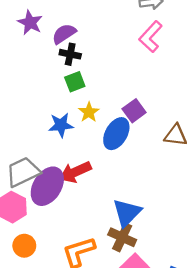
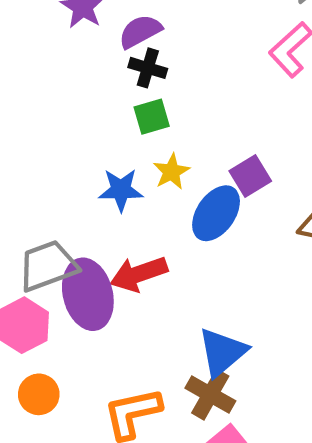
purple ellipse: (47, 186) -> (88, 294), turned -51

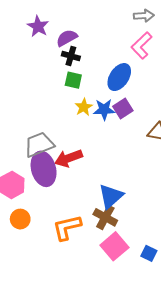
green square: (152, 117) -> (73, 80), turned 30
blue star: (121, 190) -> (104, 109), moved
blue ellipse: (216, 213) -> (119, 77), moved
gray trapezoid: (48, 266) -> (39, 145), moved

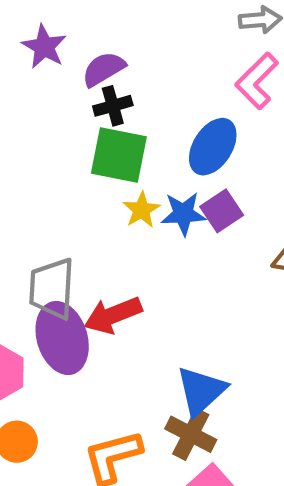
black cross: (71, 56) -> (113, 106), turned -30
green square: (73, 80) -> (119, 155), size x1.6
gray trapezoid: (39, 145) -> (52, 288), turned -64

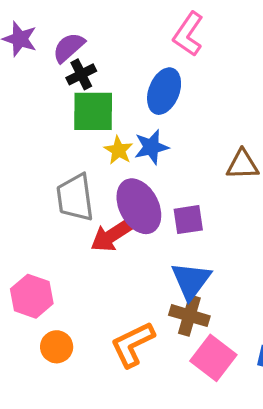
purple square: (222, 211) -> (188, 220), moved, turned 36
gray trapezoid: (52, 288) -> (75, 198), moved
purple ellipse: (62, 338) -> (139, 206), moved

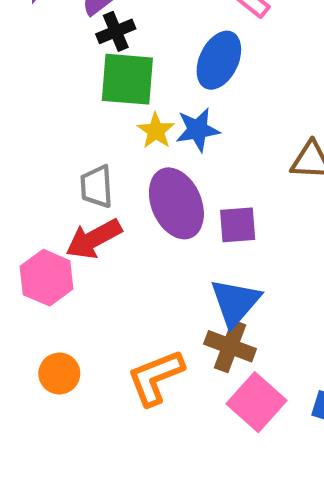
gray trapezoid: (75, 198) -> (97, 187), size x0.7
red arrow: (112, 235) -> (94, 239), moved
pink hexagon: (32, 296) -> (47, 278), moved

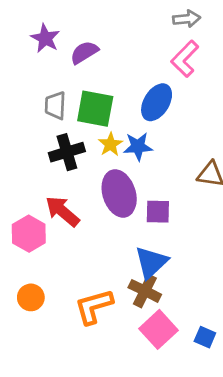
black cross: (116, 31) -> (67, 152), moved, size x1.4
gray trapezoid: (97, 187) -> (55, 106), moved
red arrow: (94, 239) -> (62, 211), turned 63

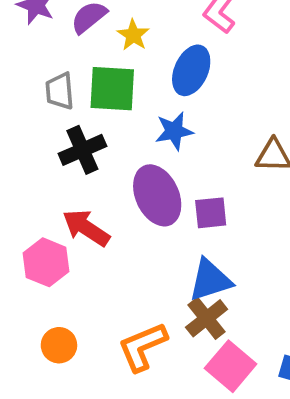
yellow star: (110, 144) -> (133, 35), moved
blue triangle: (151, 262) -> (210, 280), turned 33
brown cross: (145, 291) -> (207, 318), turned 32

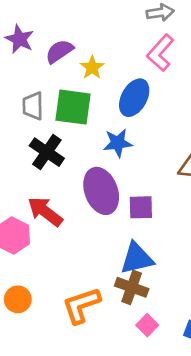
black cross: (82, 150) -> (47, 152), turned -36
brown cross: (207, 318) -> (132, 287), turned -36
pink square: (231, 366) -> (147, 325), size x0.6

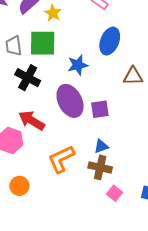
blue ellipse: (134, 98) -> (110, 41), moved
blue triangle: (137, 258) -> (101, 146), size x0.6
orange L-shape: (81, 305) -> (61, 159), moved

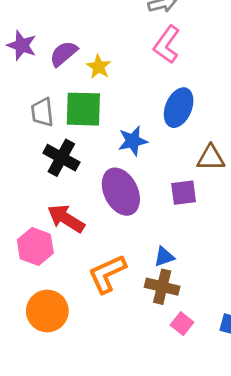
purple square: (100, 109) -> (184, 193), moved
orange circle: (19, 186) -> (47, 311), size x1.5

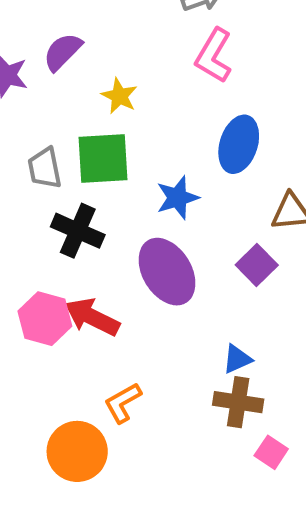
purple semicircle: (64, 54) -> (63, 52), moved
purple square: (184, 193) -> (257, 265), turned -32
pink hexagon: (35, 246) -> (45, 319), moved
orange L-shape: (107, 274) -> (123, 403), moved, size x0.7

